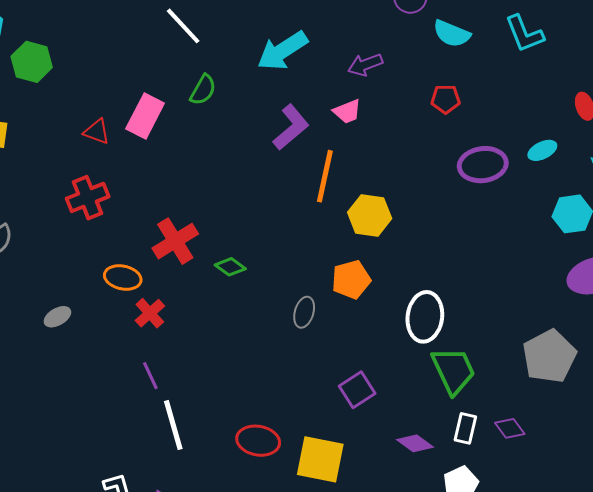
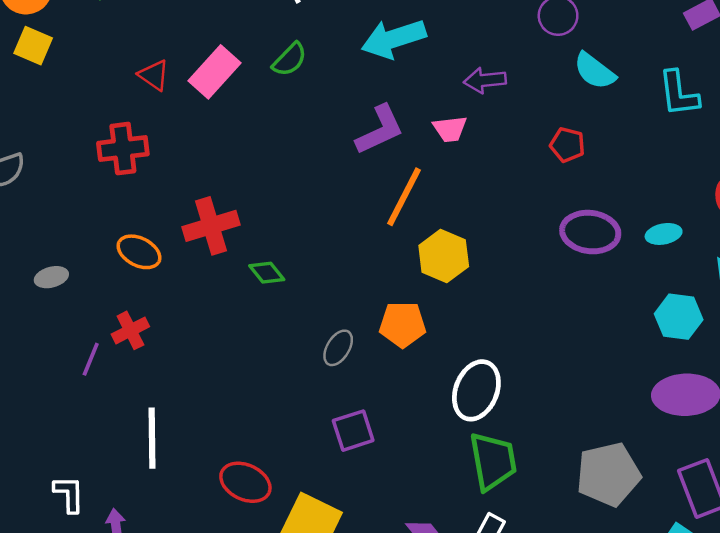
red cross: (150, 313) -> (130, 330), moved
purple line: (150, 376) -> (91, 359), moved, turned 32
purple square: (357, 390) -> (353, 431), moved

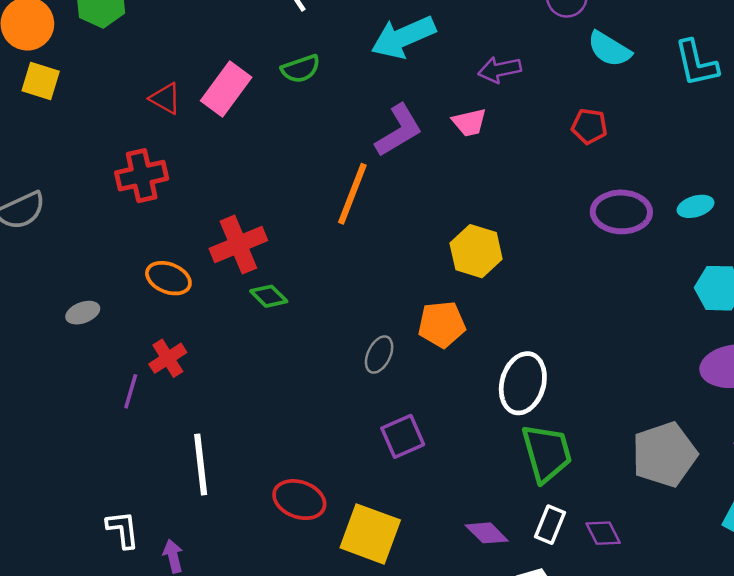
green semicircle: (290, 60) -> (301, 69), turned 33
orange line: (404, 197) -> (352, 194), moved
green diamond: (267, 273) -> (269, 296), moved

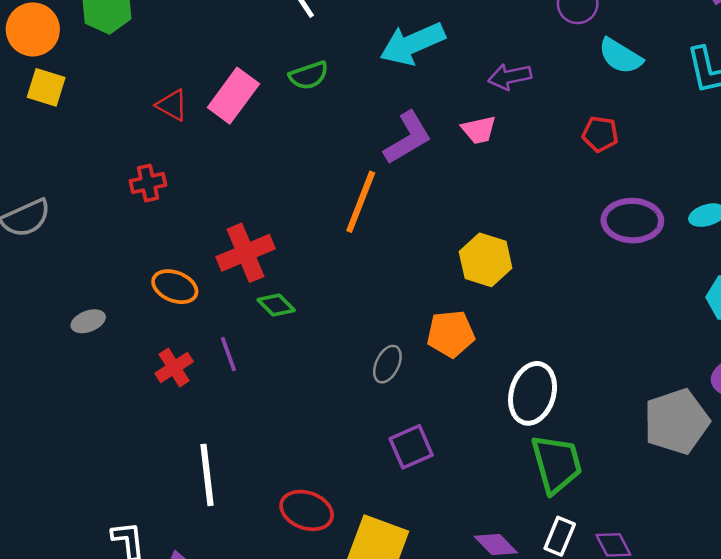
red cross: (142, 176) -> (148, 183), size x0.7
purple line: (131, 391) -> (228, 354), moved, turned -36
gray pentagon: (664, 454) -> (676, 421), moved

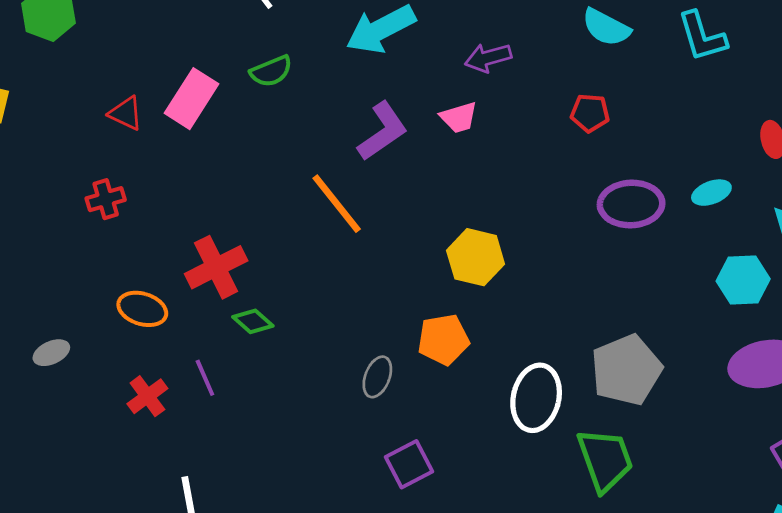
orange line: (361, 202) -> (337, 204), turned -56
gray pentagon: (676, 421) -> (626, 370), moved
green trapezoid: (557, 464) -> (605, 460), moved

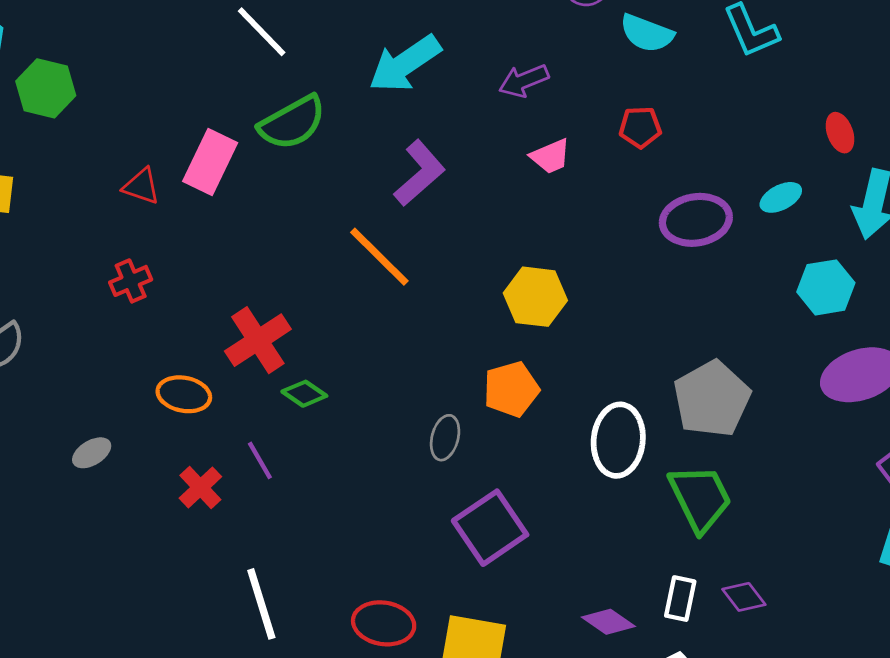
green semicircle: (271, 71) -> (292, 123), size x1.5
pink trapezoid: (459, 117) -> (550, 156), moved
purple square: (409, 464) -> (490, 528), size x1.4

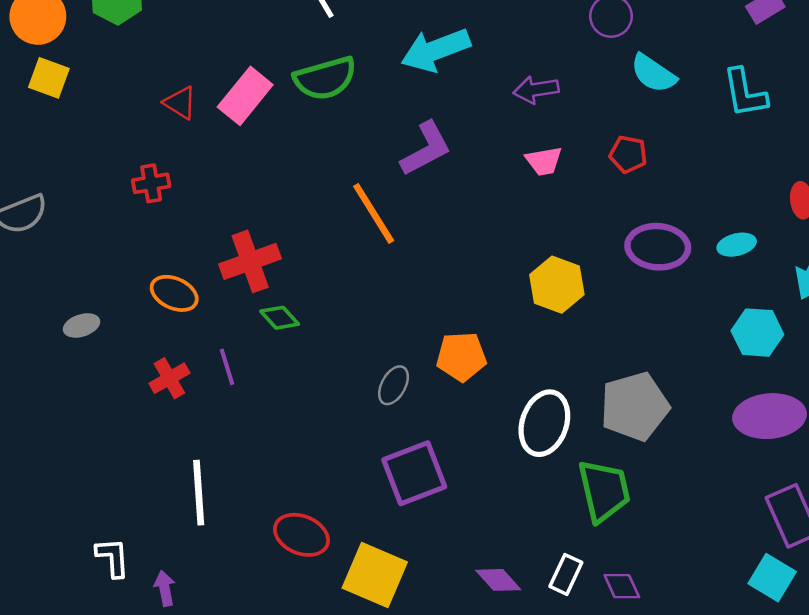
yellow hexagon: (535, 297) -> (557, 285), moved

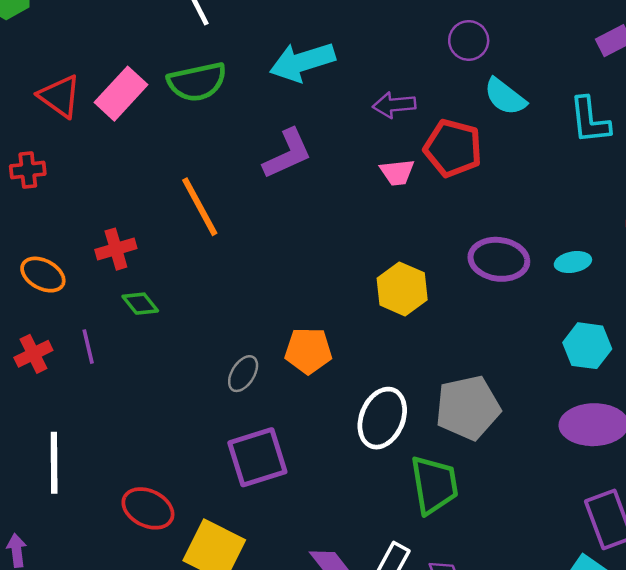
red triangle: (180, 103) -> (60, 96), size x1.4
red pentagon: (628, 154) -> (453, 148), moved, size x1.6
orange line: (374, 213) -> (200, 207), moved
red cross: (250, 261) -> (116, 249), size x0.7

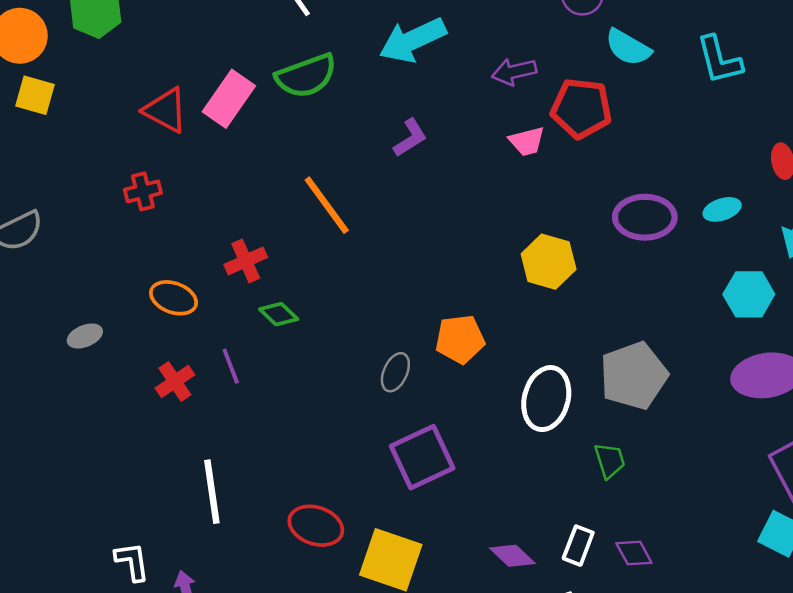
purple L-shape: (287, 154) -> (410, 138), size x0.7
green trapezoid: (434, 485) -> (610, 461), size x0.6

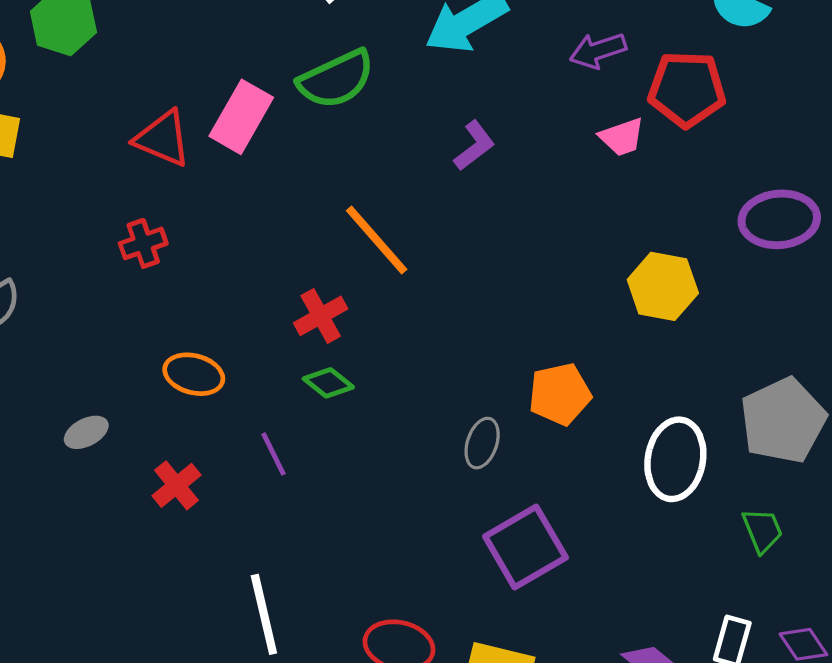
red cross: (246, 261) -> (321, 316), moved
red cross: (175, 381) -> (176, 485), moved

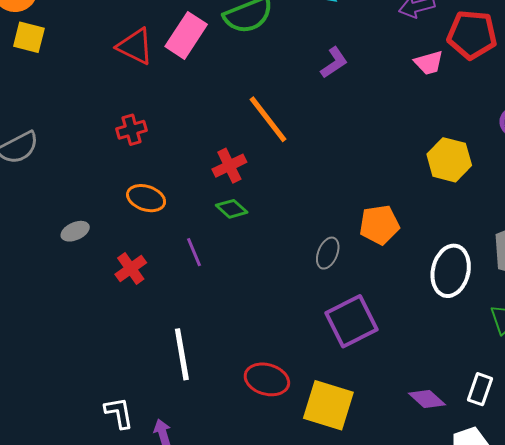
red cross: (143, 243) -> (132, 130), moved

